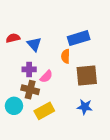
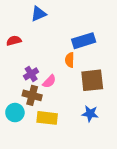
blue triangle: (34, 44) -> (39, 14), moved, turned 49
purple cross: (29, 69) -> (31, 74), turned -32
yellow rectangle: (44, 111) -> (47, 118), turned 36

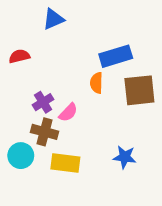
brown square: (92, 80) -> (139, 90), moved

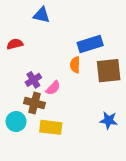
blue triangle: (53, 19) -> (41, 15), turned 36
blue star: (125, 157) -> (109, 120), moved

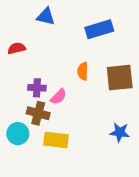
blue rectangle: (90, 44) -> (99, 29), moved
purple cross: (33, 80) -> (37, 88), turned 35

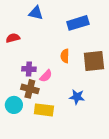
blue star: (120, 132) -> (77, 97), moved

